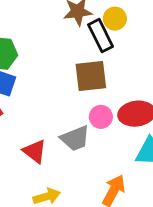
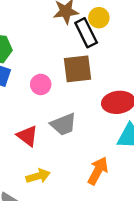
pink circle: (101, 117) -> (41, 84), moved

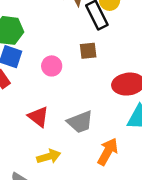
brown square: (78, 69) -> (88, 51), size x0.6
gray trapezoid: (63, 124) -> (80, 122), moved

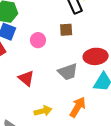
gray trapezoid: (80, 122) -> (68, 72), moved
yellow arrow: (49, 157) -> (43, 111), moved

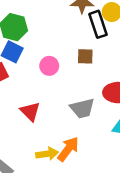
orange arrow: (78, 107) -> (68, 149), moved

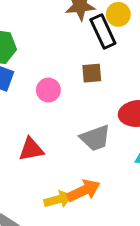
red triangle: (30, 111) -> (31, 149), turned -50
orange arrow: (68, 149) -> (84, 191), turned 35

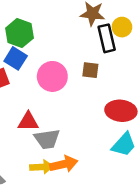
pink circle: (48, 90) -> (52, 76), size x1.5
gray trapezoid: (95, 138) -> (47, 139), moved

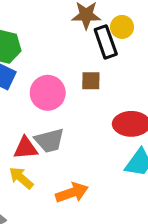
gray trapezoid: (47, 139) -> (49, 141), moved
yellow arrow: (42, 167) -> (21, 178), moved, turned -130

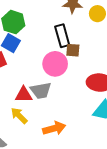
black rectangle: (106, 42) -> (62, 36), moved
pink circle: (48, 93) -> (55, 64), moved

